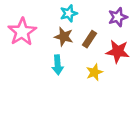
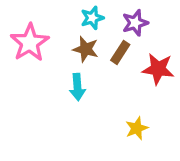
purple star: (118, 17) -> (135, 23), moved
yellow star: (94, 72) -> (137, 128), moved

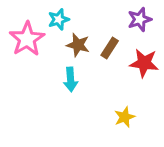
cyan star: (92, 18) -> (59, 19), moved
purple star: (135, 23) -> (140, 19), moved

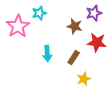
brown star: (78, 45) -> (75, 26), moved
brown rectangle: (110, 48) -> (74, 58), moved

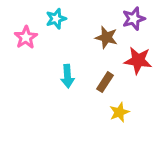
pink star: (18, 26) -> (26, 37), size x0.7

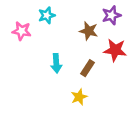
pink star: (26, 37) -> (22, 31), turned -30
yellow star: (119, 112) -> (79, 97), moved

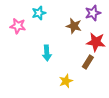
brown rectangle: (88, 68) -> (88, 62), moved

